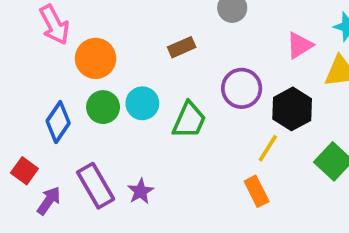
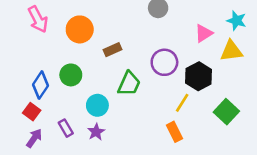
brown rectangle: (182, 47) -> (113, 50), moved
orange circle: (96, 58) -> (80, 29), moved
cyan circle: (142, 103) -> (97, 105), moved
red square: (24, 171) -> (32, 112), moved
purple rectangle: (96, 186) -> (66, 128), size x0.6

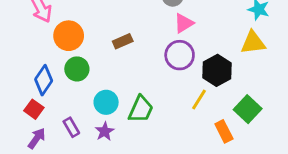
orange circle: (80, 29) -> (69, 36), moved
pink triangle: (204, 33) -> (184, 23), moved
green trapezoid: (129, 84) -> (141, 109), moved
orange rectangle: (175, 132) -> (224, 131), moved

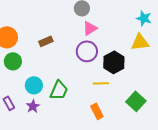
yellow line: (199, 100) -> (101, 83), turned 56
green square: (248, 109) -> (136, 101), moved
orange rectangle: (224, 131) -> (97, 111), moved

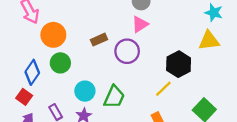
pink triangle: (90, 28) -> (140, 24), moved
purple circle: (87, 51) -> (127, 51), moved
yellow line: (101, 83) -> (163, 89), turned -42

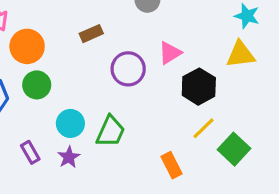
pink triangle: (140, 24) -> (170, 53), moved
brown rectangle: (99, 40) -> (91, 34), moved
yellow line: (163, 89) -> (204, 128), moved

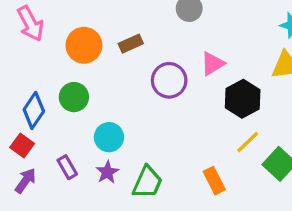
orange circle: (27, 46) -> (84, 45), moved
green trapezoid: (111, 131) -> (147, 182), moved

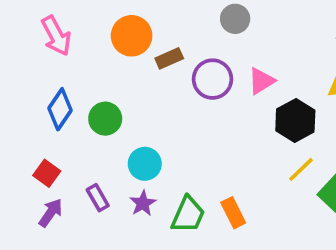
orange circle: (84, 45) -> (132, 36), moved
purple circle: (169, 80) -> (213, 79), moved
blue diamond: (34, 110) -> (60, 109), moved
orange rectangle: (214, 181) -> (233, 213), moved

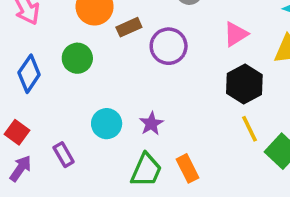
pink triangle: (261, 81) -> (236, 34), moved
green circle: (105, 119) -> (77, 58), moved
yellow line: (301, 169) -> (250, 129), turned -72
purple star: (143, 203) -> (151, 124), moved

